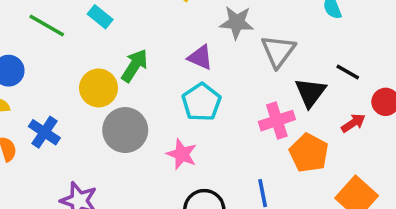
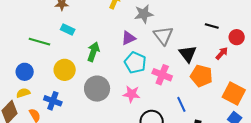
gray triangle: (278, 51) -> (163, 36), moved
purple triangle: (200, 57) -> (128, 38), turned -35
yellow circle: (99, 88) -> (65, 70), moved
black triangle: (310, 92) -> (188, 54), moved
pink cross: (277, 121) -> (162, 75), moved, turned -36

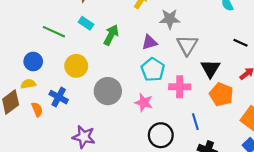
green arrow: (93, 52) -> (111, 35), moved
pink cross: (162, 75) -> (180, 87), turned -30

